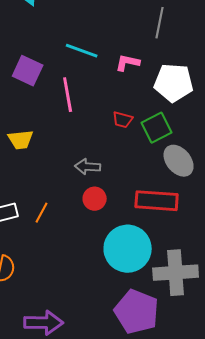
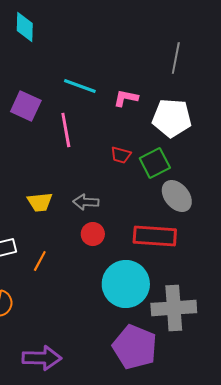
gray line: (160, 23) -> (176, 58), moved
yellow trapezoid: (21, 140) -> (40, 202), moved
orange line: (42, 213) -> (40, 261), moved

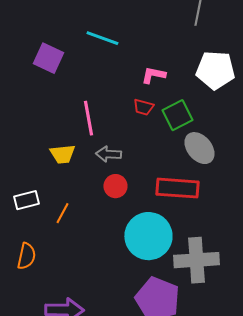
pink L-shape: (126, 98) -> (153, 75), moved
white pentagon: (172, 118) -> (215, 70), moved
pink line: (66, 130) -> (88, 118), moved

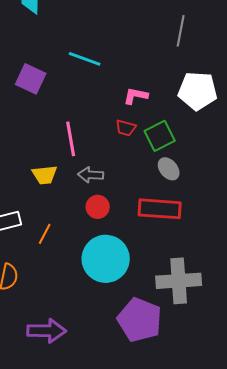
gray ellipse: (199, 148) -> (169, 169), moved, size x0.7
cyan circle: (148, 236) -> (106, 259), moved

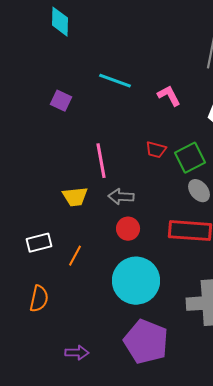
purple square: (31, 79) -> (61, 101), size x0.7
pink L-shape: (136, 96) -> (169, 96), moved, turned 50
purple pentagon: (140, 320) -> (146, 342), moved
purple arrow: (47, 331) -> (77, 353), size x0.6

